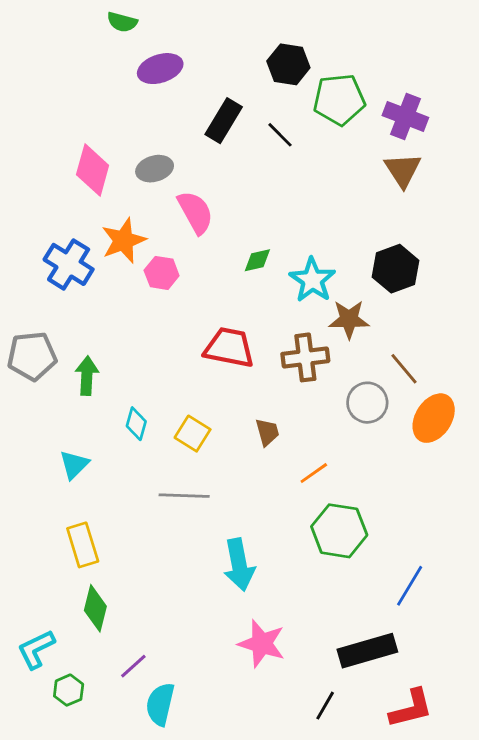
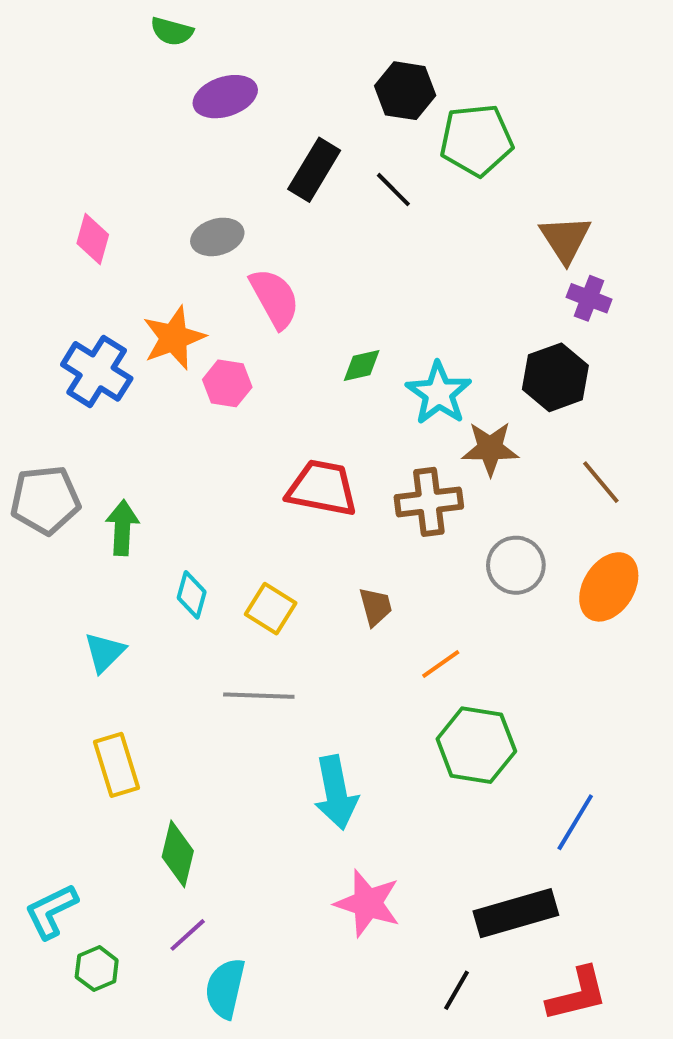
purple cross: (405, 116) -> (589, 298), moved, size x0.7
pink diamond: (93, 170) -> (93, 239), moved, size x0.7
brown line: (404, 369) -> (601, 482), moved
green diamond: (95, 608) -> (178, 854), moved

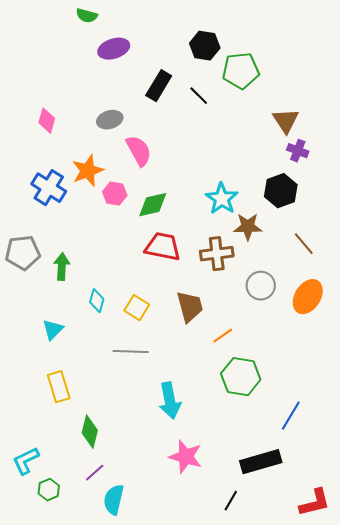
green diamond: (362, 365) -> (153, 205), moved, size x1.5
brown trapezoid: (375, 607) -> (190, 307), size x1.6
red L-shape: (577, 994) -> (315, 503), moved

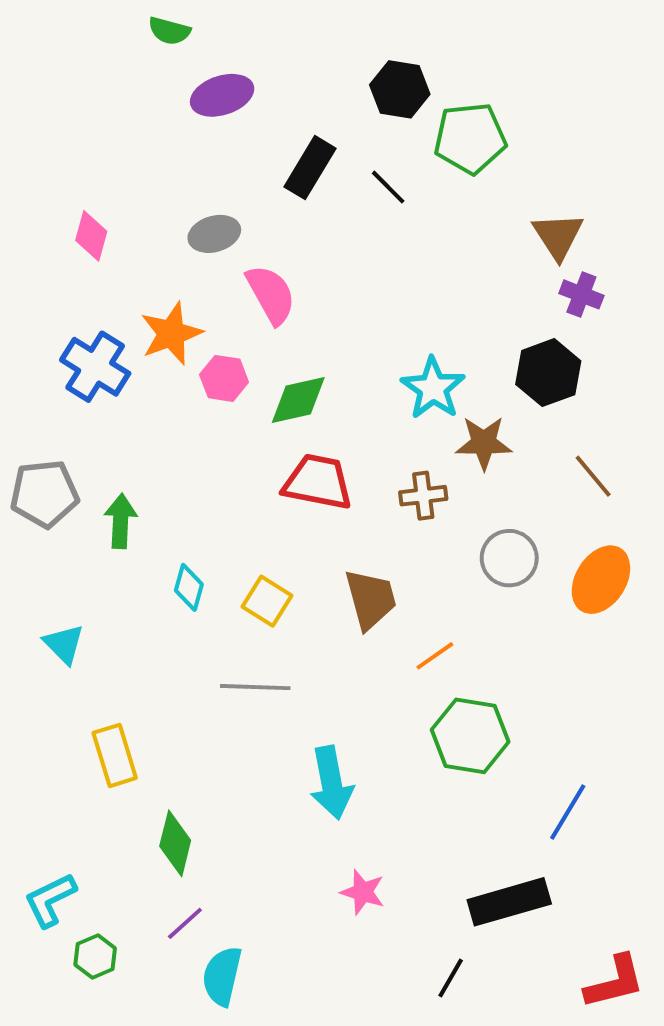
brown cross: (217, 254) -> (423, 496), size x0.7
cyan triangle: (53, 330) -> (64, 644), moved, turned -30
pink star: (186, 457) -> (363, 892), size x0.7

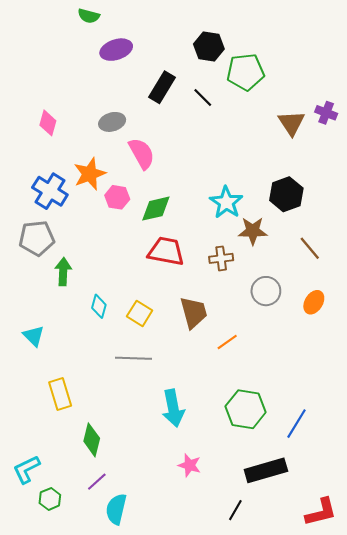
purple cross: (581, 294) -> (326, 113), moved
gray pentagon: (44, 494) -> (37, 238), moved
orange ellipse: (601, 580) -> (314, 302), size x0.7
green hexagon: (470, 736) -> (246, 409), moved

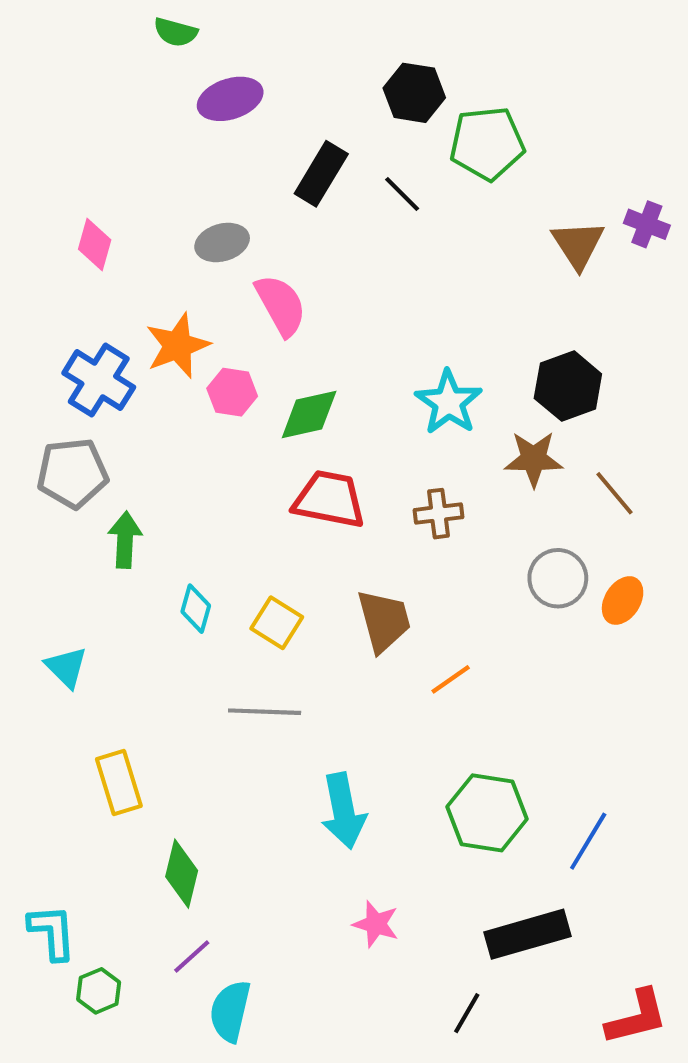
brown star: (253, 231) -> (534, 459), moved
gray circle: (266, 291) -> (558, 578), moved
cyan L-shape: (26, 469) -> (52, 932), turned 112

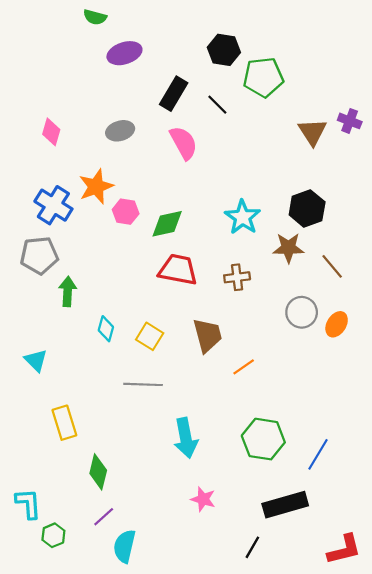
pink semicircle: (281, 305) -> (184, 143), moved

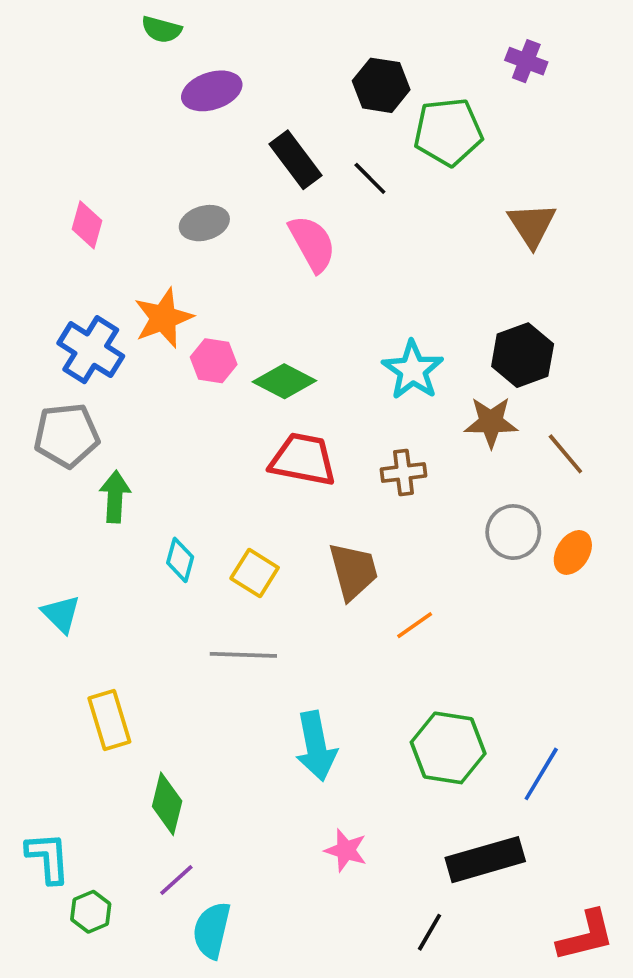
black rectangle: (174, 94) -> (296, 160), turned -68
purple cross: (350, 121) -> (526, 61), moved
green diamond: (167, 224) -> (284, 381), turned 40

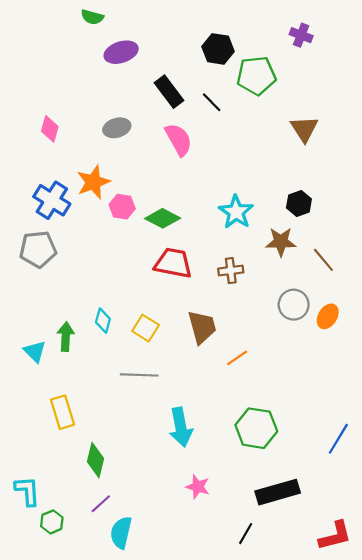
black hexagon: (523, 355) -> (299, 203), size x0.7
green arrow: (115, 497) -> (66, 337), moved
blue line: (541, 774) -> (338, 439), moved

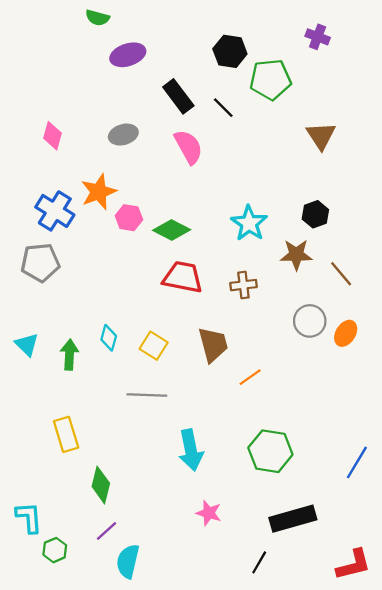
cyan triangle: (35, 351) -> (27, 345), moved

